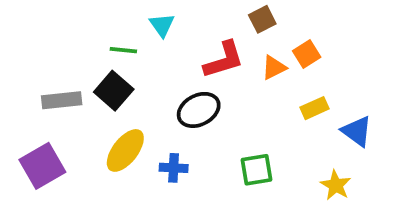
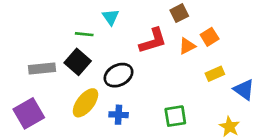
black ellipse: (199, 110) -> (119, 75), moved

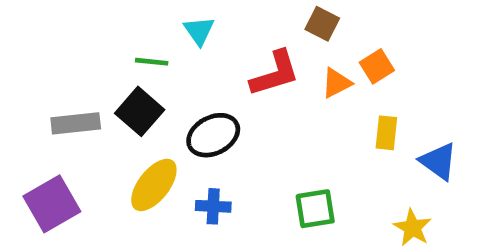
brown square: (179, 13) -> (322, 24), turned -36
yellow rectangle: (215, 74) -> (386, 133), turned -60

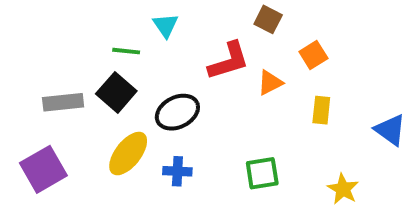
orange triangle: (337, 83) -> (270, 83), moved
blue triangle: (439, 161) -> (390, 130), moved

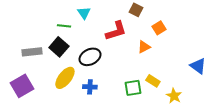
orange triangle: (270, 83) -> (144, 47), moved
yellow rectangle: (321, 110) -> (153, 81), moved, turned -64

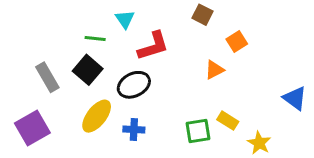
red L-shape: (116, 31) -> (153, 46), moved
gray rectangle: (32, 52) -> (47, 77), turned 66

